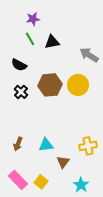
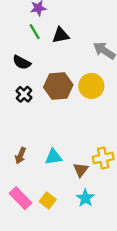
brown triangle: (63, 162) -> (81, 170), moved
cyan star: (81, 185) -> (85, 198), moved

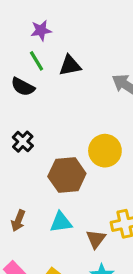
black semicircle: (22, 62) -> (23, 87), moved
brown hexagon: (58, 86) -> (67, 175), moved
yellow circle: (91, 86) -> (105, 151), moved

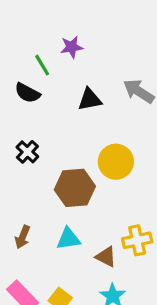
purple star: (41, 30) -> (72, 47), moved
black triangle: (70, 65) -> (90, 99), moved
brown triangle: (96, 239) -> (106, 257), turned -40

